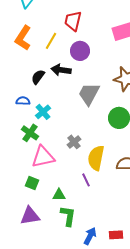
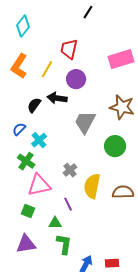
blue semicircle: (23, 101) -> (19, 129), turned -48
purple line: (86, 180) -> (68, 204), moved

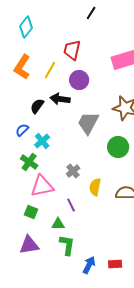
yellow semicircle: (92, 186) -> (95, 187), size x0.7

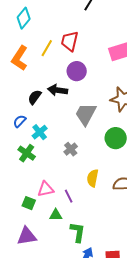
yellow line: (50, 70) -> (47, 48), moved
gray cross: (73, 171) -> (71, 149), moved
pink triangle: (42, 186) -> (46, 189), moved, size x0.7
green L-shape: (67, 245) -> (78, 232), moved

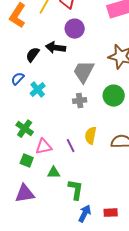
gray cross: (71, 149) -> (80, 101), moved, turned 32
green cross: (27, 153) -> (25, 129), moved
purple line: (69, 196) -> (71, 146), moved

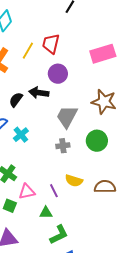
yellow semicircle: (91, 136) -> (74, 181), turned -84
green triangle: (54, 173) -> (46, 213), moved
green L-shape: (76, 190) -> (59, 235), turned 55

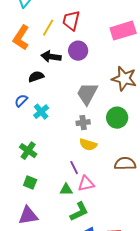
black arrow: (39, 93) -> (51, 57), moved
black semicircle: (16, 100) -> (36, 77), turned 35
yellow semicircle: (74, 181) -> (88, 145), moved
pink triangle: (27, 192) -> (86, 184), moved

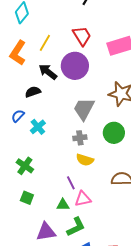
red trapezoid: (71, 21) -> (82, 36), moved, turned 135
purple circle: (78, 51) -> (75, 66), size x1.4
black arrow: (51, 57) -> (48, 72), turned 30
purple triangle: (28, 216) -> (46, 232), moved

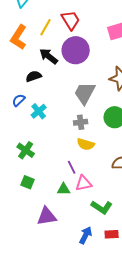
red trapezoid: (82, 36) -> (71, 20), moved
green L-shape: (76, 227) -> (102, 207), moved, turned 60

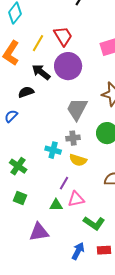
cyan cross: (39, 111) -> (53, 150), moved, turned -35
purple line: (72, 167) -> (64, 183), turned 56

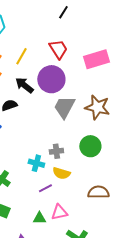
red trapezoid: (63, 36) -> (58, 49), moved
gray trapezoid: (77, 109) -> (64, 107), moved
purple line: (64, 183) -> (45, 188), moved, turned 32

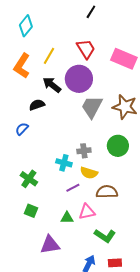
pink rectangle: (96, 59) -> (124, 59), turned 40
brown semicircle: (98, 192) -> (107, 192), moved

